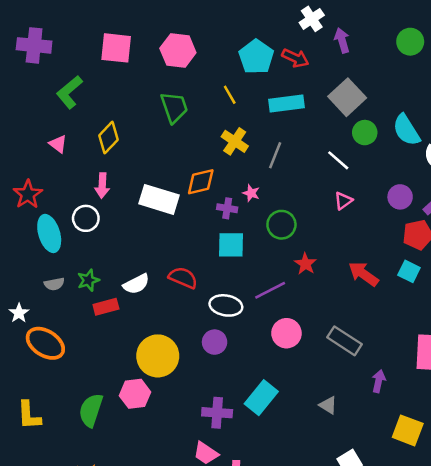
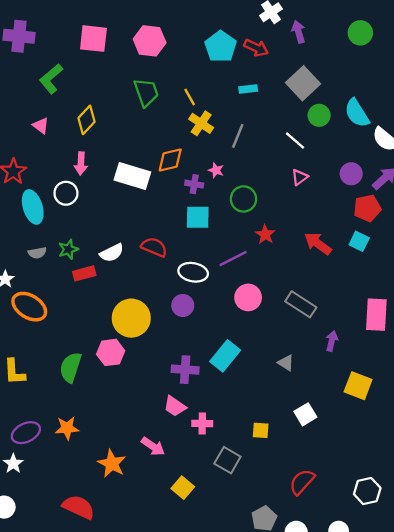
yellow line: (230, 95) -> (190, 97), moved
cyan rectangle: (286, 103) -> (248, 89), size x0.6

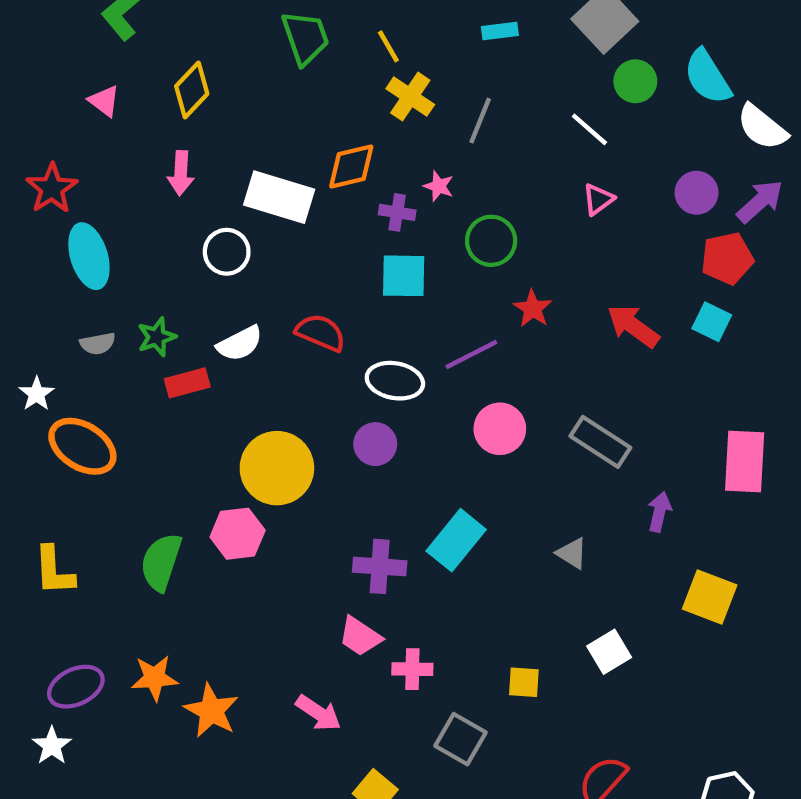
white circle: (66, 193) -> (227, 252), moved
orange star: (112, 464) -> (211, 711), moved

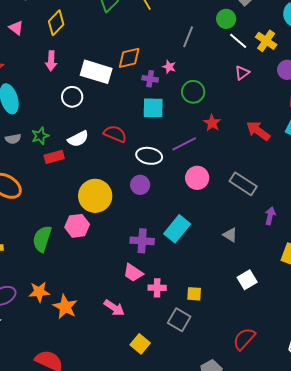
green circle: (635, 81) -> (226, 19), moved
yellow cross: (410, 97) -> (266, 41), moved
yellow square: (524, 682) -> (194, 294), moved

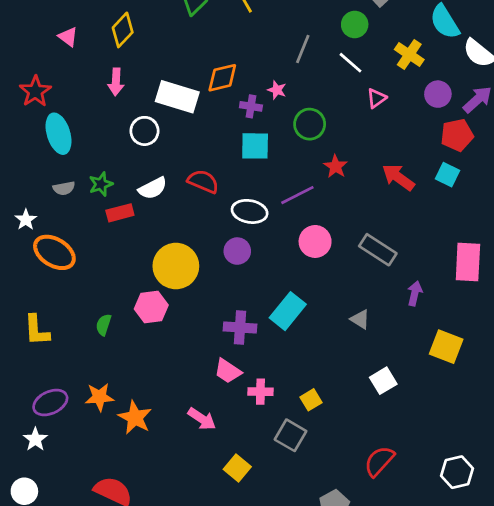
white line: (238, 41) -> (351, 63), moved
green semicircle: (42, 239) -> (104, 325), size x0.6
yellow square: (194, 294) -> (311, 400), turned -35

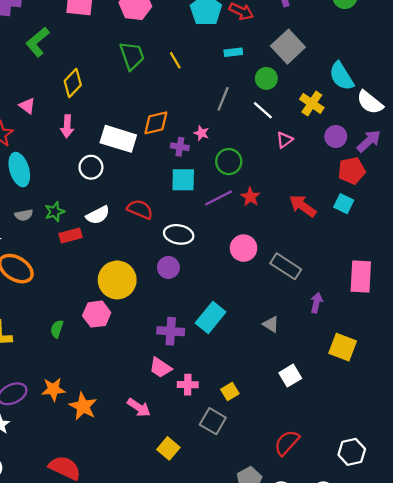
pink triangle: (68, 37) -> (27, 106), moved
purple line: (297, 195) -> (218, 198), moved
pink circle: (315, 241) -> (244, 248), moved

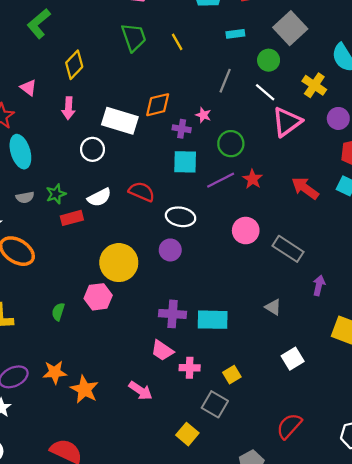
pink triangle: (285, 140) -> (287, 122), size x1.8
cyan rectangle: (211, 318) -> (213, 320), moved, turned 52
yellow square: (168, 448) -> (187, 434), moved

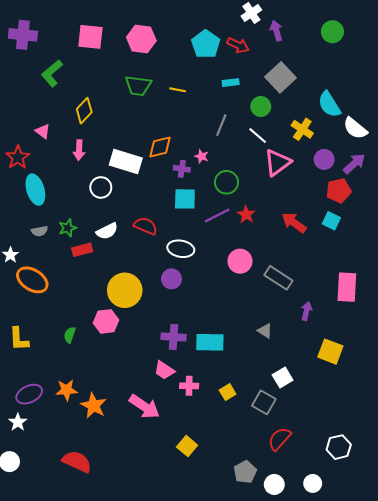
green trapezoid: (134, 37) -> (138, 86), turned 116
yellow line: (177, 42) -> (178, 90), turned -49
pink arrow: (140, 391) -> (144, 407), size x1.4
gray square: (215, 404) -> (264, 402), moved

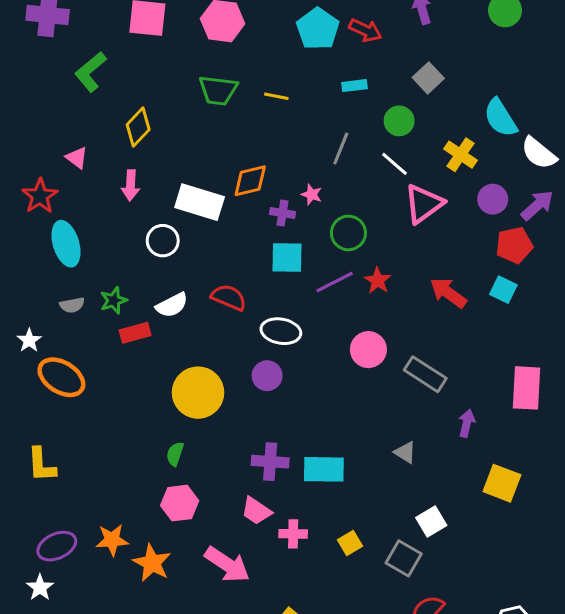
gray square: (280, 77) -> (428, 78), size x0.7
pink hexagon: (106, 321) -> (180, 503), moved
green semicircle: (70, 335) -> (175, 454), moved

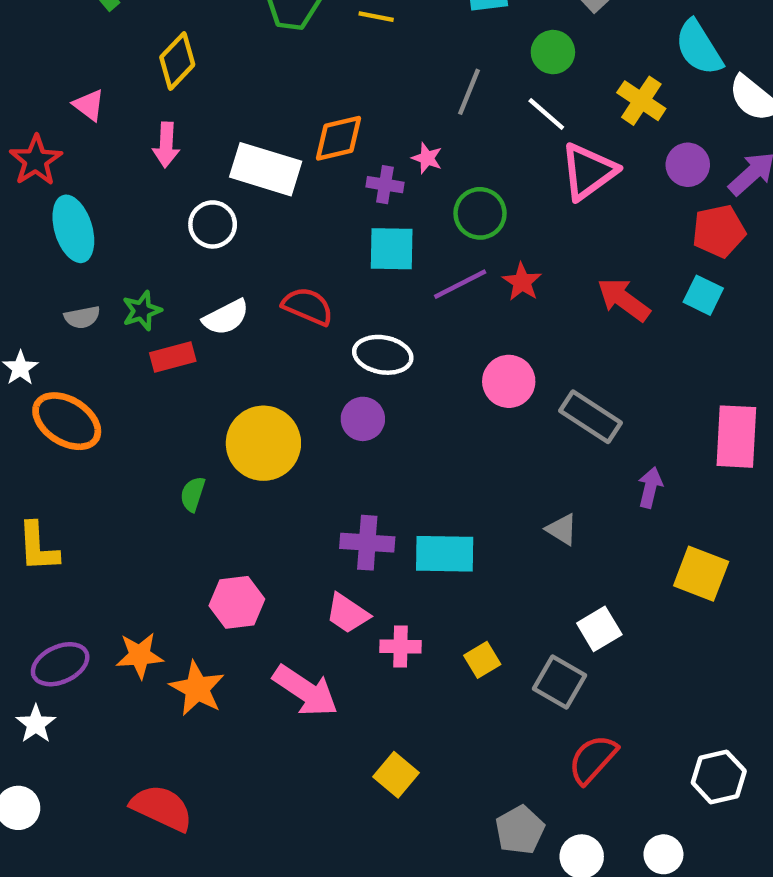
green semicircle: (175, 454) -> (193, 494), moved

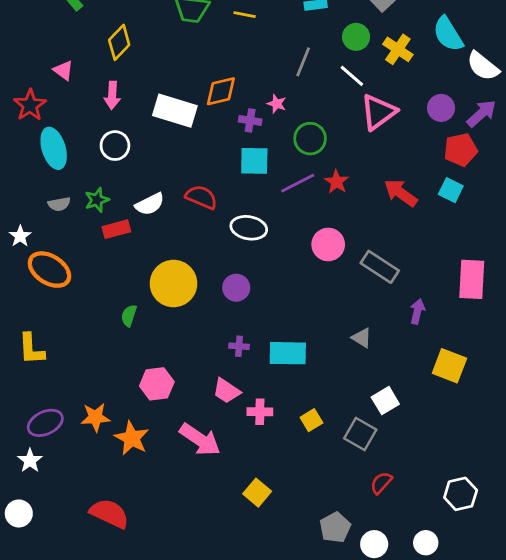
yellow cross: (641, 101) -> (398, 49), moved
white circle: (213, 224) -> (115, 146), moved
purple circle: (363, 419) -> (236, 288), moved
purple cross: (367, 543) -> (239, 346), size x0.6
red semicircle: (593, 759) -> (381, 483), size x0.7

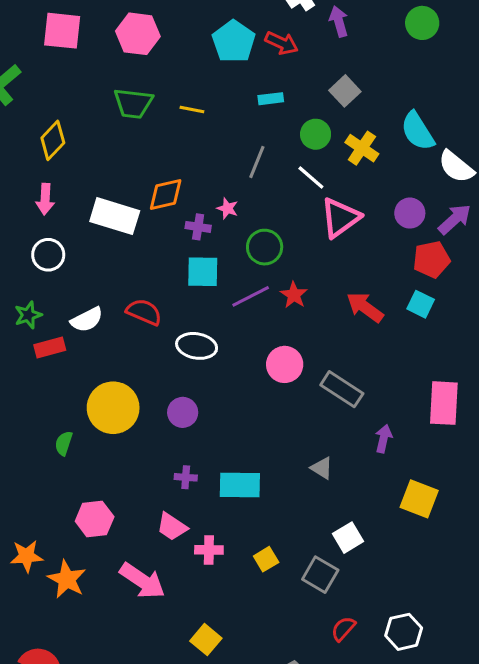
white hexagon: (461, 494) -> (404, 632), moved

